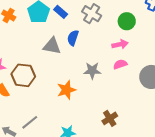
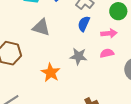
blue semicircle: (73, 38) -> (84, 24), moved
orange star: (66, 90) -> (51, 73), turned -30

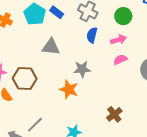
gray star: (78, 56) -> (82, 69), moved

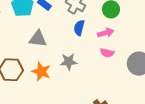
pink semicircle: (120, 60) -> (107, 53), turned -144
orange star: (69, 89) -> (41, 72), moved

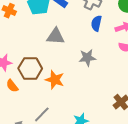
orange star: (41, 72) -> (55, 80), moved

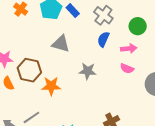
orange star: (55, 80) -> (51, 86), turned -30

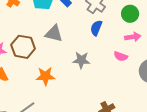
pink arrow: (129, 48) -> (133, 37), moved
brown hexagon: (29, 70) -> (23, 47), moved

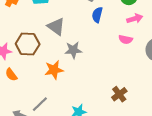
gray triangle: (54, 34) -> (56, 26), turned 30
gray star: (81, 60) -> (73, 50), moved

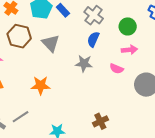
brown hexagon: (28, 44) -> (19, 36), moved
gray star: (73, 50) -> (84, 63), moved

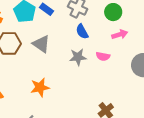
blue semicircle: (93, 39) -> (82, 31), turned -42
pink semicircle: (117, 69) -> (103, 56), moved

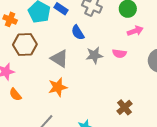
blue semicircle: (82, 31) -> (78, 32), moved
gray triangle: (41, 44) -> (59, 59), moved

